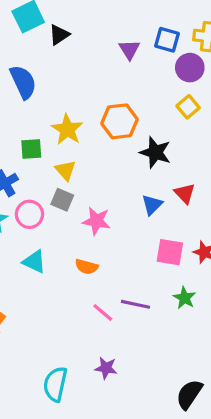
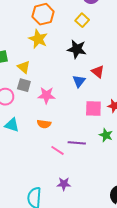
yellow square: (188, 107) -> (82, 20), moved
orange hexagon: (119, 121) -> (43, 14), moved
yellow star: (67, 129) -> (38, 39), moved

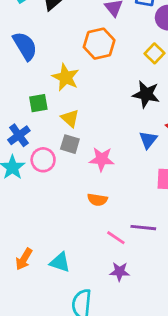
yellow star: (38, 39) -> (66, 77), moved
cyan triangle: (12, 125) -> (60, 262), moved
purple star: (64, 184) -> (120, 272), moved

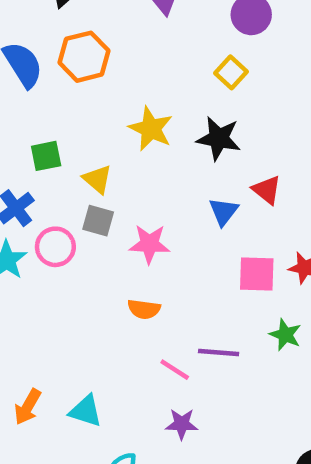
orange hexagon: (99, 44) -> (84, 57), moved
yellow star: (66, 77) -> (151, 129), moved

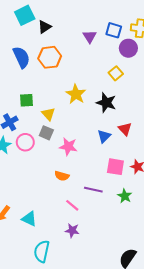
purple line: (219, 352) -> (93, 190), moved

